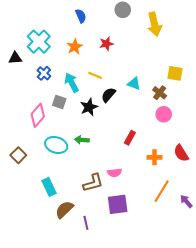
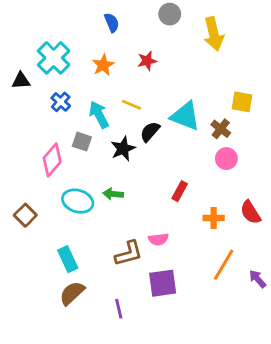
cyan triangle: (134, 84) -> (185, 116), size x1.6
brown semicircle: (64, 210) -> (72, 293), moved

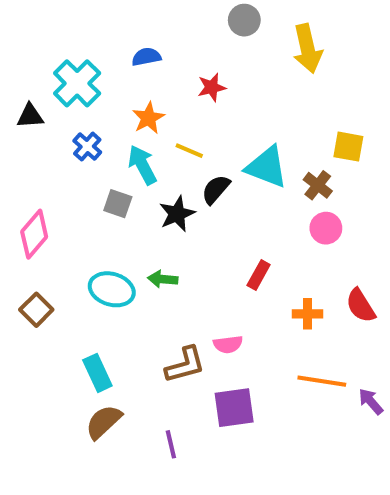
blue semicircle: (112, 23) -> (146, 57), moved, turned -78
orange star: (103, 65) -> (148, 118), moved
pink diamond: (52, 160) -> (34, 234), moved
orange line: (224, 265) -> (322, 381), turned 68

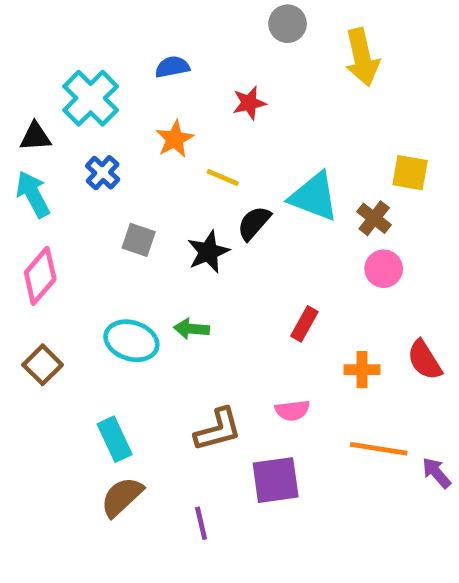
cyan arrow: (142, 165) -> (33, 194), moved
pink semicircle: (228, 344) -> (292, 410), moved

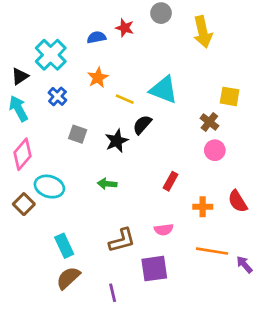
red star: (249, 103) -> (125, 28), moved, turned 30
black triangle: (35, 137) -> (20, 76), turned -30
cyan triangle: (314, 197) -> (164, 90), moved
cyan ellipse: (131, 341) -> (49, 187), moved

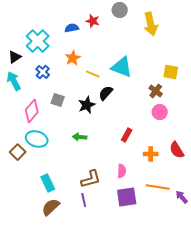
pink diamond: (22, 154) -> (32, 111), moved
pink semicircle: (164, 230) -> (122, 171), turned -80
purple square: (154, 269) -> (127, 197), moved
purple line: (113, 293) -> (84, 200), moved

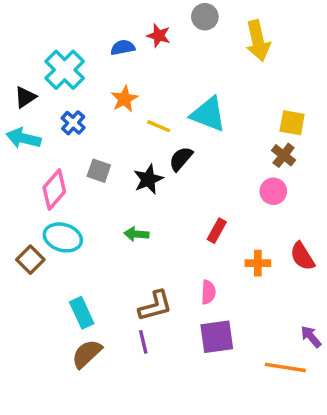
cyan arrow: (14, 81) -> (23, 138), turned -48
brown cross: (156, 91) -> (284, 155), moved
orange line: (158, 187) -> (285, 367), moved

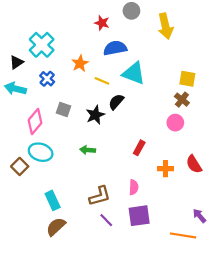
blue semicircle: (123, 48) -> (115, 48), moved, size x1.5
purple line: (143, 342) -> (106, 220), moved, turned -32

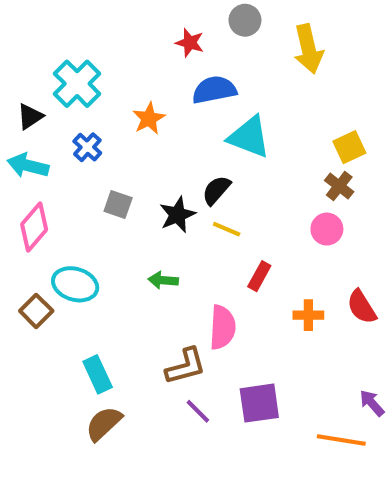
yellow square: (187, 79) -> (349, 147), turned -35
yellow line: (102, 81) -> (227, 229), moved
pink diamond: (35, 121) -> (34, 227), moved
pink semicircle: (134, 187) -> (222, 327), moved, size x1.5

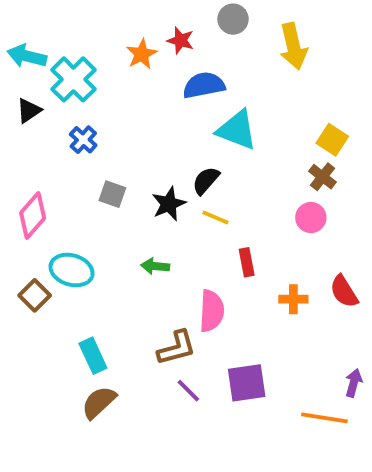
orange star: (149, 118) -> (142, 54), moved
yellow square: (349, 147) -> (332, 140), turned -32
cyan arrow: (28, 166) -> (27, 56), moved
red rectangle: (259, 276) -> (247, 262), turned -40
purple arrow: (372, 403) -> (354, 383), turned 56

